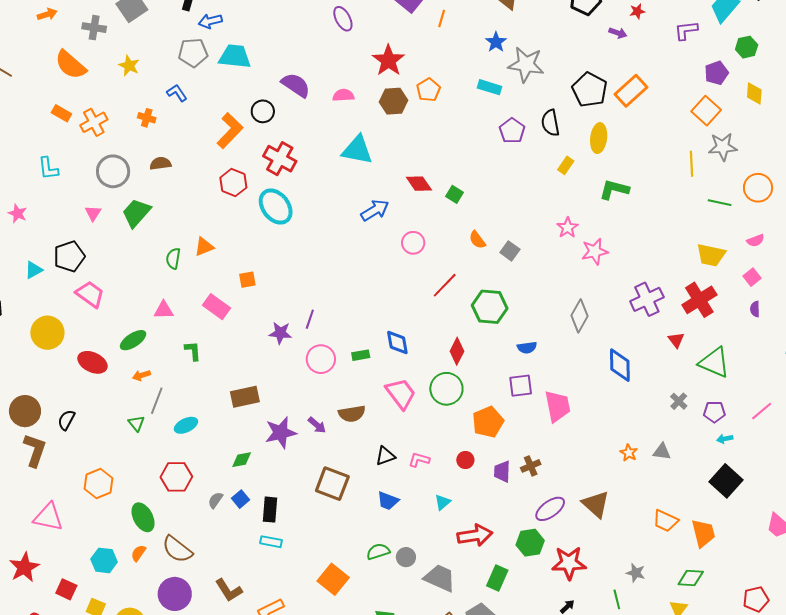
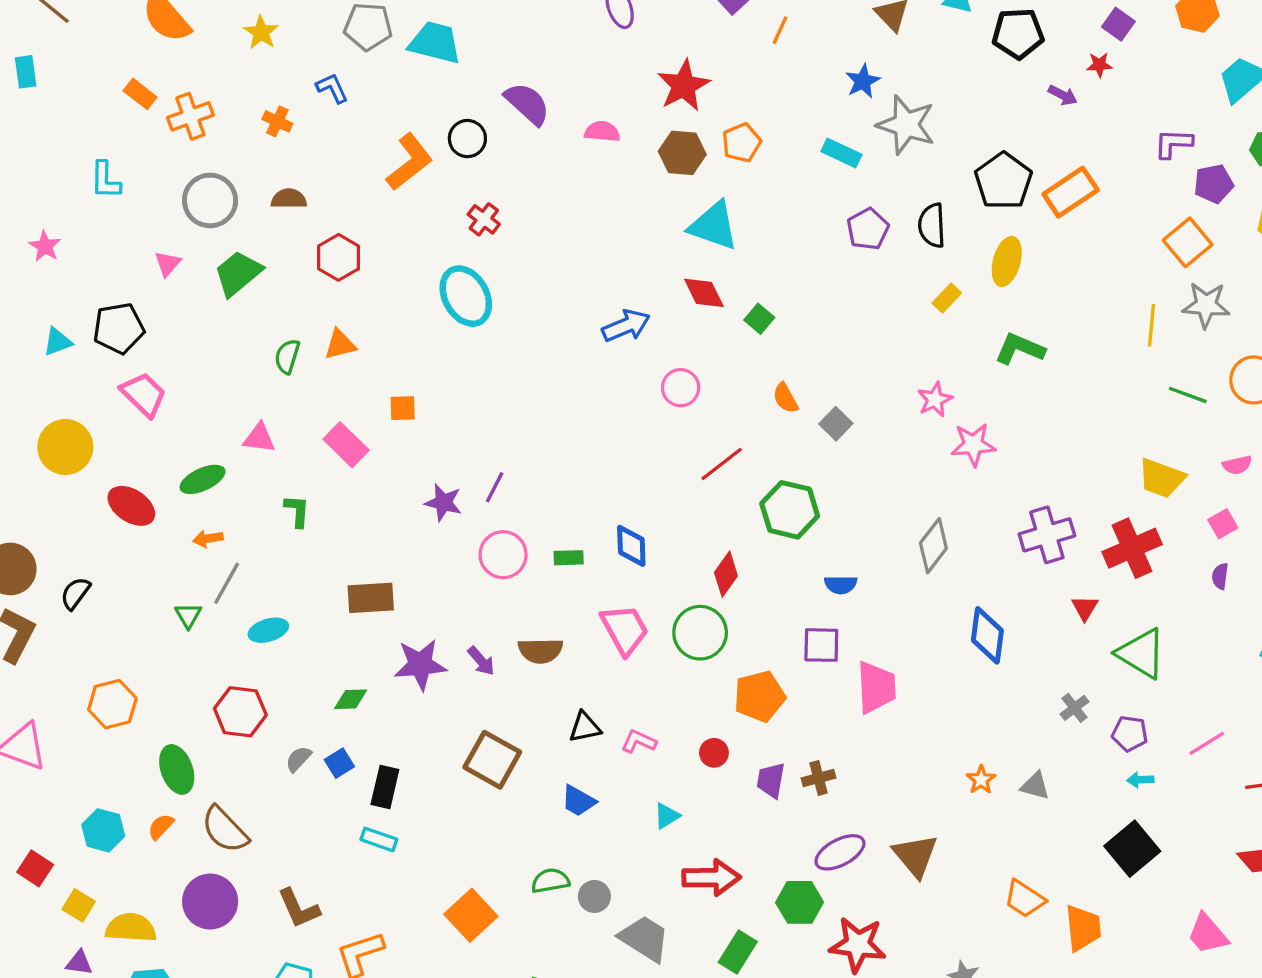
purple L-shape: (686, 30) -> (1173, 143), moved
cyan triangle: (357, 150) -> (714, 226), moved
red cross: (280, 159) -> (484, 219), size x0.6
red hexagon: (233, 183) -> (339, 257), moved

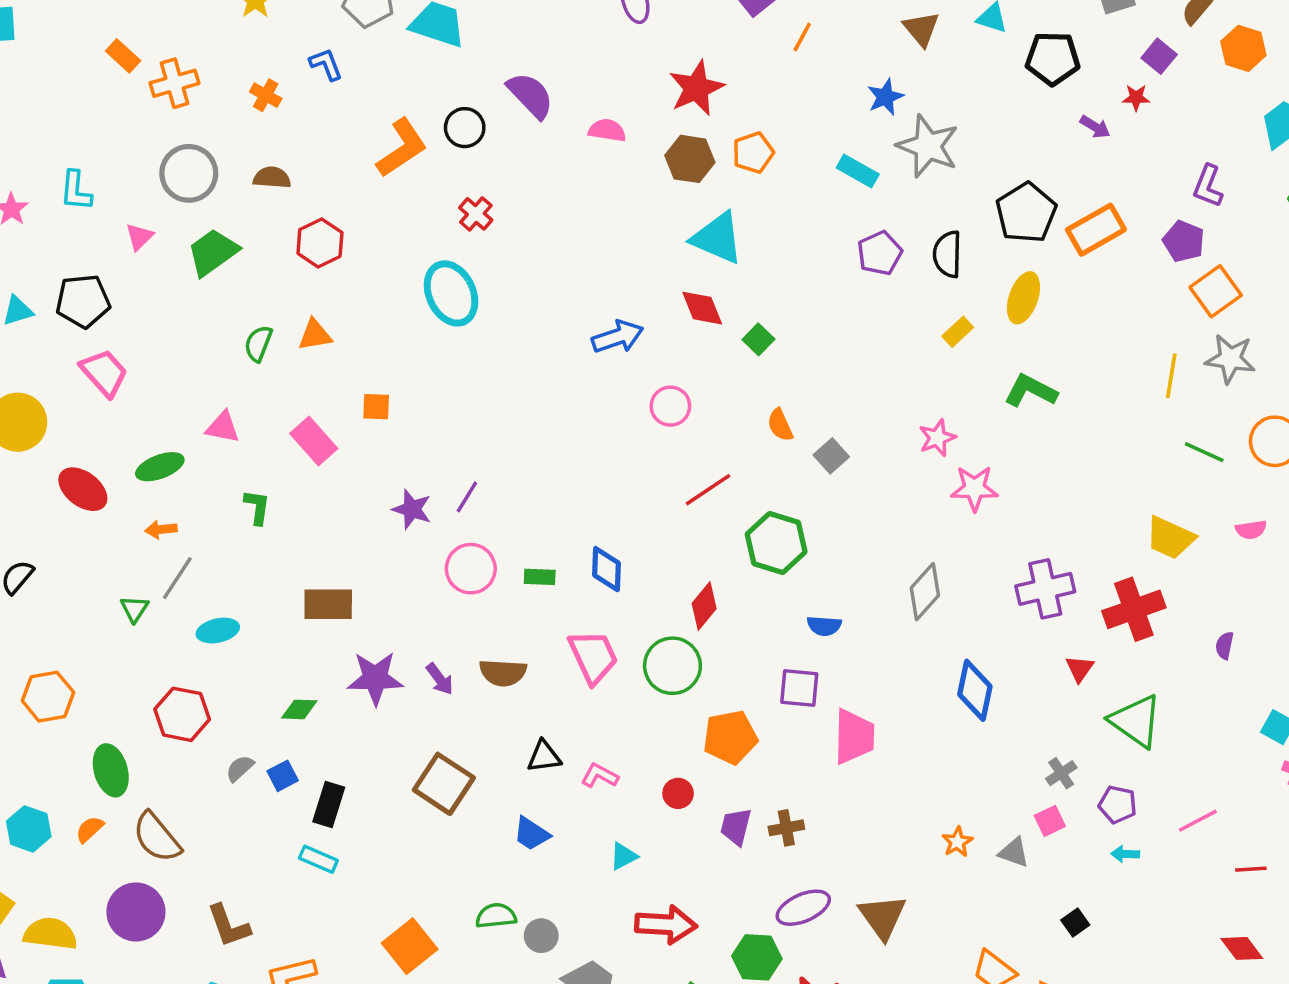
purple L-shape: (1173, 143) -> (1208, 186), turned -75
cyan L-shape: (105, 180) -> (76, 191), moved
purple pentagon: (1214, 184) -> (1184, 241), moved, turned 30
pink square: (1223, 524) -> (1050, 821), moved
black square: (1132, 849) -> (1075, 923), moved, size x0.5

